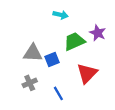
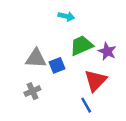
purple star: (98, 33) -> (107, 51), moved
blue line: (58, 93) -> (86, 105), moved

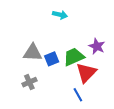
green trapezoid: (81, 46) -> (74, 57), moved

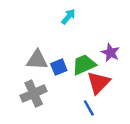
cyan arrow: (60, 15) -> (68, 17), turned -64
gray cross: (29, 82) -> (34, 93), size x1.5

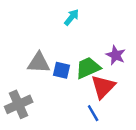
blue square: (59, 67) -> (61, 70), turned 35
gray cross: (34, 93) -> (19, 104), moved

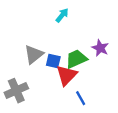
gray triangle: (39, 63) -> (34, 55), turned -42
red triangle: (103, 87) -> (66, 75), moved

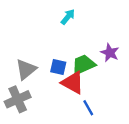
gray triangle: (34, 55) -> (26, 69), moved
red triangle: (66, 75) -> (73, 83), turned -45

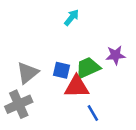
purple star: (110, 53) -> (116, 55), turned -30
red triangle: (73, 83) -> (77, 87), turned -30

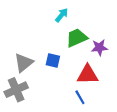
green trapezoid: (88, 68) -> (77, 38), moved
red triangle: (77, 87) -> (88, 75), moved

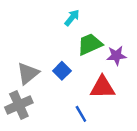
blue square: (53, 61) -> (62, 71), turned 32
blue line: (80, 97) -> (81, 114), moved

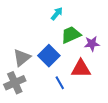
blue square: (62, 71) -> (49, 56), size x1.5
blue line: (81, 114) -> (60, 83), moved

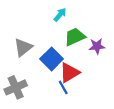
gray triangle: (22, 58) -> (23, 47), moved
red triangle: (81, 69) -> (69, 73), moved, turned -30

